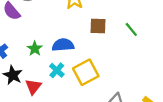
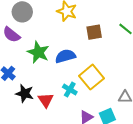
green star: (35, 49) -> (38, 52), moved, size x1.5
cyan cross: (57, 70) -> (70, 90), moved

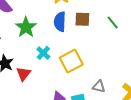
blue semicircle: (65, 56) -> (60, 22), moved, turned -84
cyan cross: (70, 90) -> (43, 53), moved

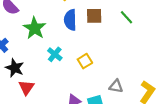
yellow square: (71, 61) -> (85, 61), size x0.6
red triangle: (23, 74) -> (26, 87), moved

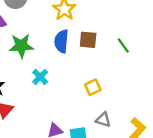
green star: (35, 28) -> (21, 46), turned 30
yellow square: (85, 61) -> (93, 87), moved

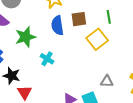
green line: (123, 45) -> (109, 17), turned 40
yellow square: (93, 87) -> (97, 39), moved, size x1.5

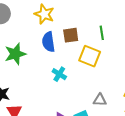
yellow square: (97, 39) -> (90, 56), turned -30
cyan cross: (47, 59) -> (59, 74), moved

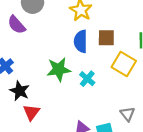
green star: (15, 54) -> (59, 69), moved
gray triangle: (100, 100) -> (127, 114), turned 40

